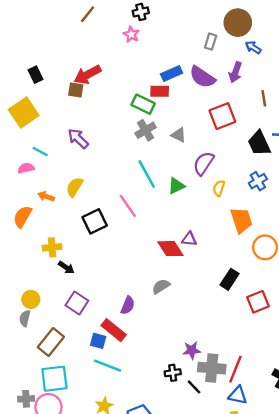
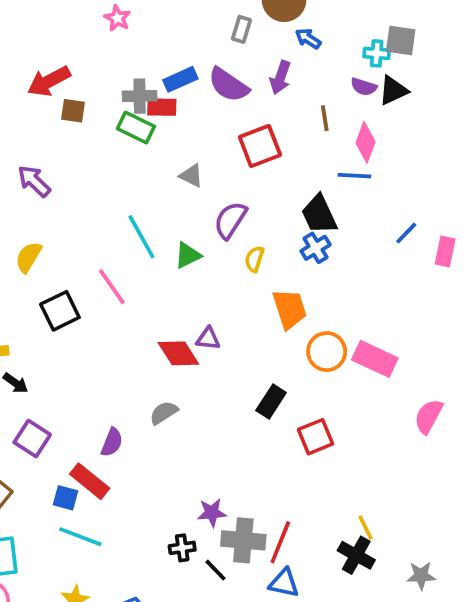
brown square: (76, 90) -> (73, 111), moved
gray cross: (146, 130) -> (140, 96), moved, turned 30
black trapezoid: (259, 143) -> (319, 215), moved

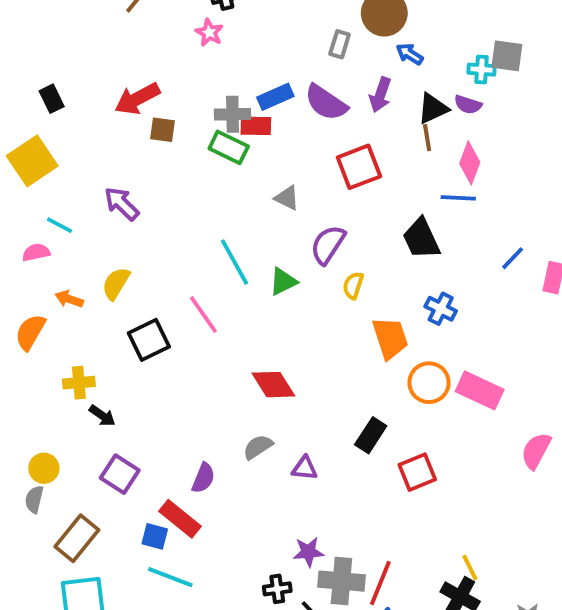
black triangle: (393, 90) -> (433, 108), moved
blue cross: (316, 248) -> (441, 309), moved, turned -32
purple triangle: (208, 339) -> (305, 468), moved

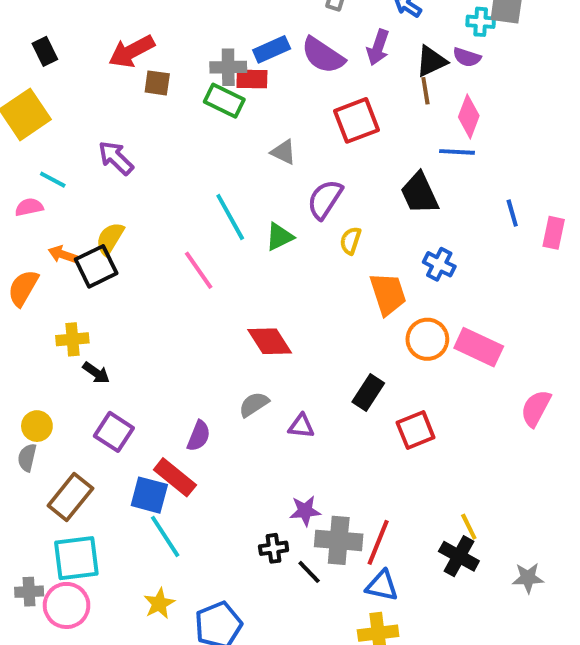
blue line: (513, 258) -> (512, 213), turned -60
black square: (149, 340) -> (96, 266), moved
blue square: (155, 536) -> (149, 495), size x1.4
cyan line: (170, 577) -> (165, 536), turned 36

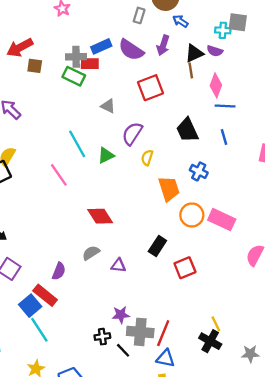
blue line: (457, 152) -> (225, 106), moved
blue line: (512, 213) -> (224, 137), moved
blue square: (149, 495) -> (30, 306), turned 35

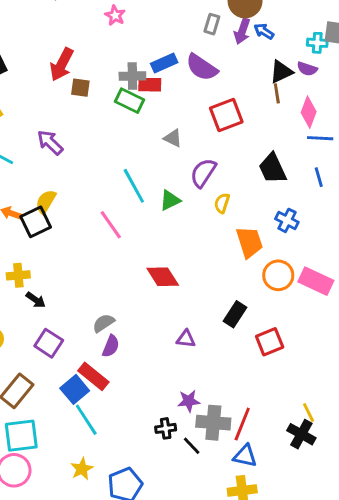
purple arrow: (163, 45) -> (242, 31), moved
red arrow: (20, 48) -> (62, 64), turned -35
gray semicircle: (91, 253) -> (104, 323), moved

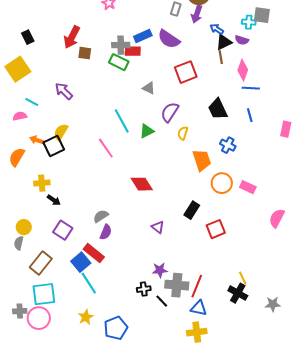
blue arrow: (264, 31) -> (217, 29), moved
pink rectangle: (316, 281) -> (248, 187), size x0.7
purple triangle: (186, 339) -> (158, 227), turned 32

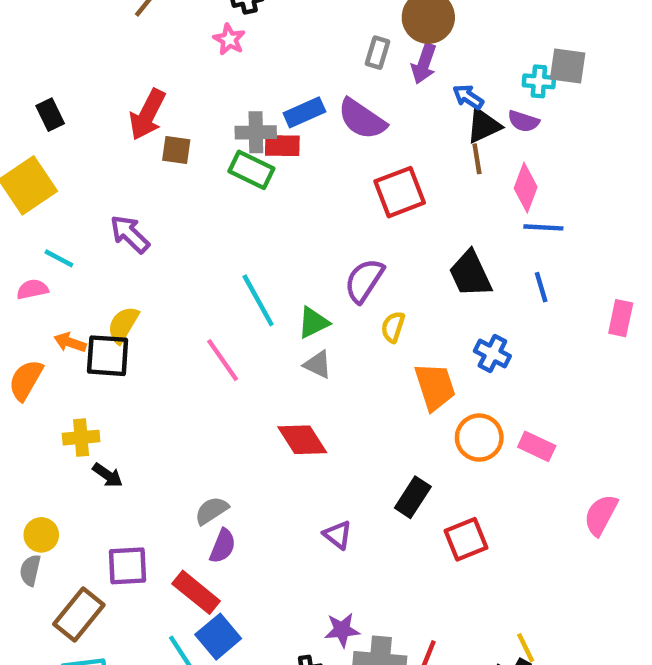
gray triangle: (149, 88) -> (318, 365), moved
black square: (54, 146) -> (108, 356), turned 30
purple square: (63, 230) -> (128, 566), moved, turned -36
blue square: (81, 262) -> (218, 637), moved

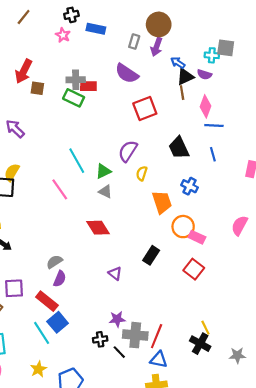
blue rectangle: (304, 112) -> (96, 29), moved, turned 36
pink rectangle: (537, 446) -> (197, 237), moved
pink semicircle: (601, 515) -> (239, 226), moved
red square: (466, 539) -> (194, 269), moved, turned -30

